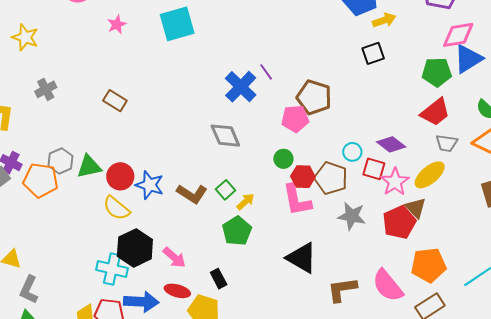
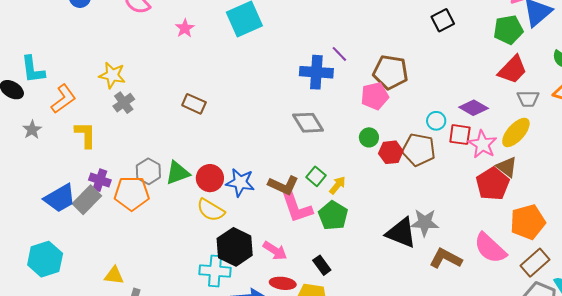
yellow star: (25, 37) -> (112, 75), moved
blue cross: (241, 87) -> (316, 72), turned -32
pink L-shape: (297, 200) -> (297, 207), moved
gray star: (352, 216) -> (425, 223), moved
brown L-shape: (342, 290) -> (446, 258), turned 44

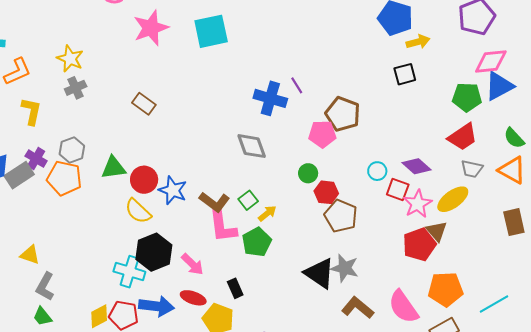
pink star: (185, 28) -> (151, 28), size x1.8
brown pentagon: (419, 150) -> (341, 216), moved
gray hexagon: (148, 171) -> (72, 150), moved

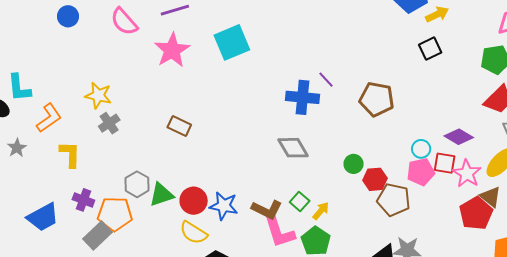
pink pentagon: (322, 134) -> (421, 172), moved
gray hexagon: (72, 150) -> (137, 184), moved
gray rectangle: (19, 175) -> (98, 236), moved

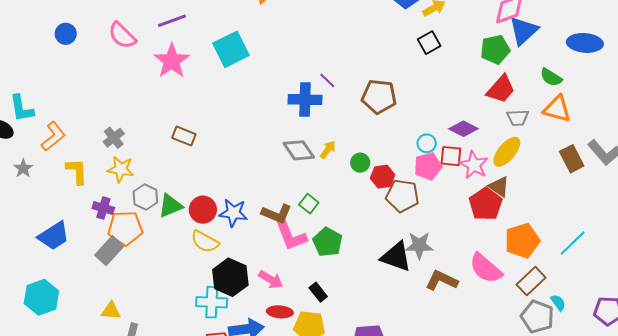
yellow star: (98, 95) -> (121, 169), moved
purple cross: (83, 200) -> (103, 208), moved
yellow arrow: (321, 211) -> (328, 150), moved

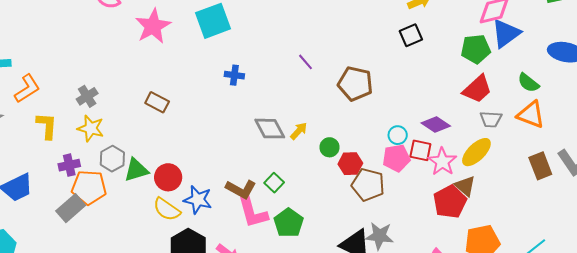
blue cross: (305, 100) -> (234, 75), moved, size x0.6
purple cross: (103, 208) -> (69, 165), turned -35
blue star: (233, 213) -> (198, 200), moved

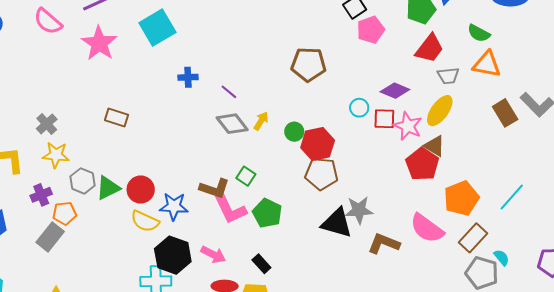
purple line: (306, 62) -> (229, 92), moved
pink pentagon: (396, 158) -> (371, 30), moved
red hexagon: (350, 164) -> (318, 144), size x1.4
brown pentagon: (368, 185) -> (322, 174), moved
orange pentagon: (89, 187) -> (65, 213), size x0.7

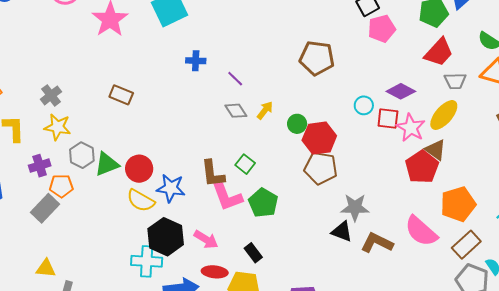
gray diamond: (232, 124) -> (236, 111), size x0.7
brown L-shape: (214, 188) -> (213, 174), turned 60
black triangle: (337, 223) -> (342, 232), moved, size x0.7

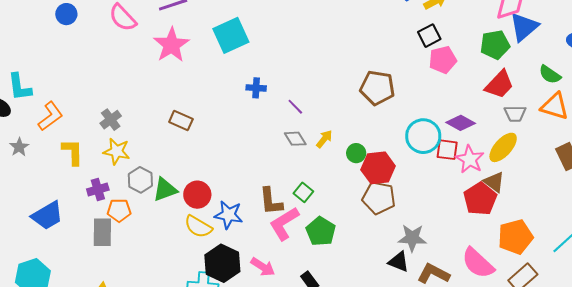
cyan circle: (364, 105) -> (423, 136), size x1.8
pink L-shape: (227, 196) -> (284, 224), turned 78
gray rectangle: (45, 208) -> (102, 232), turned -44

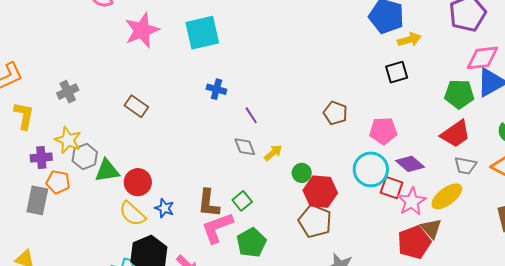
pink pentagon: (443, 60) -> (383, 131), moved
brown pentagon: (377, 88) -> (335, 113), size x0.7
yellow star: (117, 151) -> (68, 140), moved
blue star: (229, 215) -> (164, 208), size x0.7

